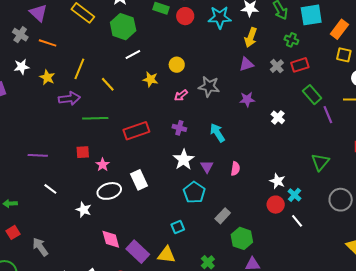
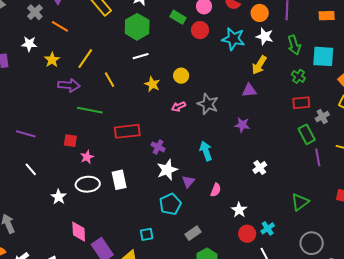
gray cross: (277, 66) -> (322, 117), moved
white cross: (278, 117) -> (260, 168), moved
purple cross: (179, 128) -> (158, 147), moved
white star: (277, 181) -> (239, 210), moved

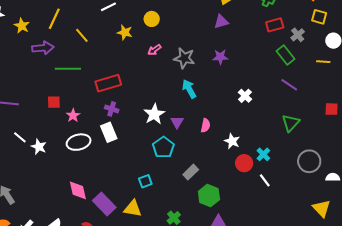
gray star: (208, 104) -> (184, 58), moved
purple cross: (158, 147) -> (112, 109), moved
purple line: (318, 157) -> (289, 85), moved, turned -36
white star: (59, 197) -> (39, 147), moved

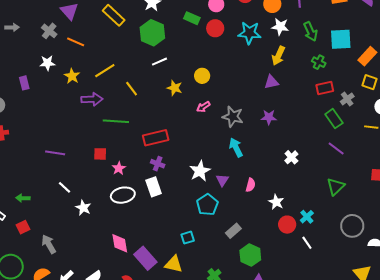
yellow line: (54, 19) -> (105, 71), turned 30
white star: (39, 147) -> (83, 208), moved

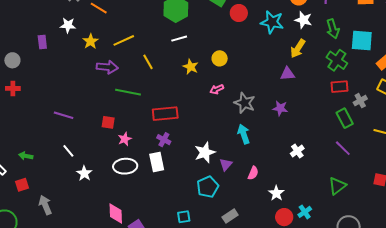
green cross: (319, 62) -> (337, 60), size x1.5

